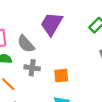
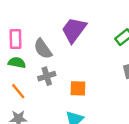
gray cross: (32, 68) -> (47, 76), turned -32

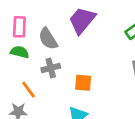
orange line: (18, 91) -> (28, 90), moved

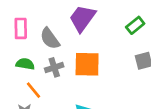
green semicircle: (20, 52) -> (25, 64), moved
orange square: (83, 83) -> (87, 64), moved, size x1.5

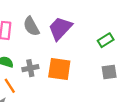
gray semicircle: (50, 39) -> (31, 26), moved

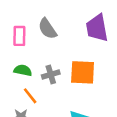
purple trapezoid: (60, 28) -> (97, 28), moved, turned -48

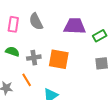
purple trapezoid: (97, 28) -> (75, 26), turned 95
orange line: (30, 96) -> (27, 80), moved

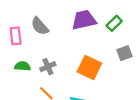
orange square: (59, 59) -> (89, 68), moved, turned 30

